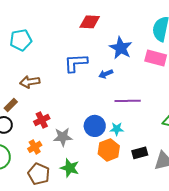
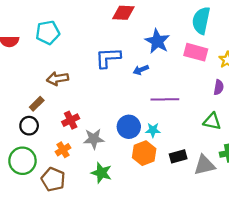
brown pentagon: (39, 174) -> (53, 179), moved

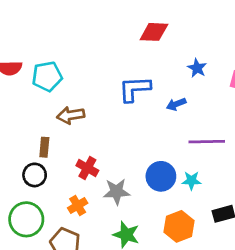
cyan pentagon: (48, 33) -> (47, 76), moved
blue star: (157, 41) -> (197, 68), size x0.6
brown rectangle: (37, 104) -> (44, 147), turned -40
red cross: (71, 120) -> (87, 168), turned -35
orange hexagon: (144, 153) -> (179, 226), moved

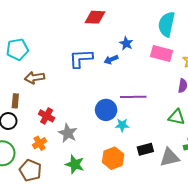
blue arrow: (176, 104) -> (111, 60), moved
blue circle: (161, 176) -> (106, 110), moved
gray star: (117, 192) -> (68, 133), turned 30

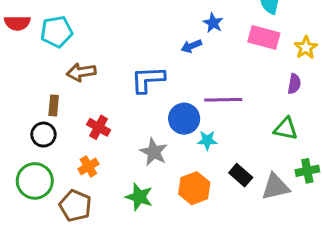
blue L-shape: (81, 59) -> (148, 79), moved
gray star: (68, 133) -> (154, 152), moved
black rectangle: (145, 149) -> (241, 175), turned 56

